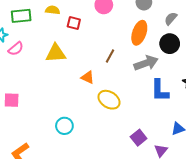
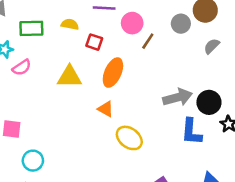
orange ellipse: (139, 33) -> (113, 73), moved
black circle: (170, 44) -> (209, 102), moved
brown line: (110, 56) -> (148, 41), moved
cyan circle: (64, 126) -> (33, 161), moved

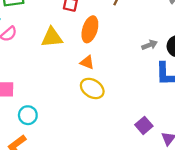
gray arrow: (178, 97) -> (150, 45), size x0.6
yellow ellipse: (129, 138) -> (92, 88), moved

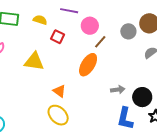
orange ellipse: (90, 29) -> (88, 65), moved

